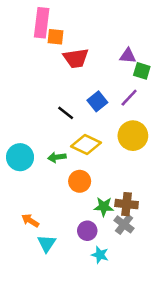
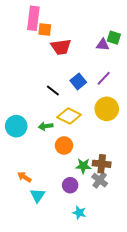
green square: (142, 71) -> (114, 38), moved
cyan star: (100, 255) -> (79, 213), moved

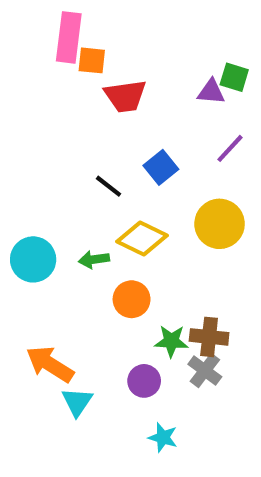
purple line: (104, 78) -> (230, 148), moved
orange arrow: (24, 177) -> (50, 364), size x1.6

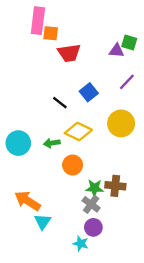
gray cross: (205, 370) -> (91, 204), moved
purple circle: (144, 381) -> (93, 227), moved
cyan star: (163, 437) -> (81, 244), moved

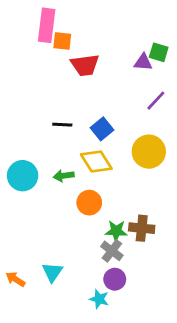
blue square: (89, 92) -> (102, 129), moved
black line: (60, 103) -> (62, 125), moved, turned -35
yellow diamond: (78, 132) -> (96, 162), turned 32
orange arrow: (28, 201) -> (15, 279), moved, size x0.6

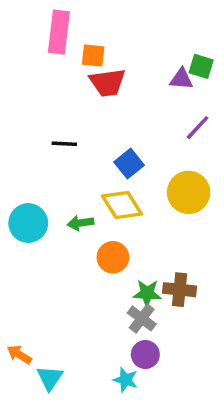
orange square: (62, 41) -> (93, 56), moved
black line: (62, 125) -> (64, 144), moved
cyan triangle: (52, 272) -> (50, 378), moved

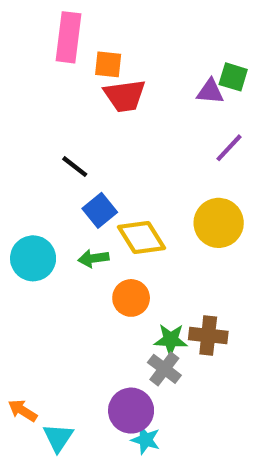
black line: (64, 144) -> (75, 167), turned 35
blue square: (129, 164) -> (100, 210), moved
purple circle: (145, 354) -> (131, 411), moved, size x1.4

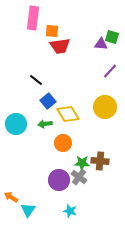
purple circle: (131, 411) -> (59, 180), moved

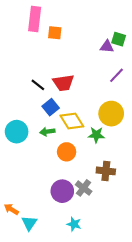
red trapezoid: (60, 46) -> (63, 83), moved
green star: (82, 163) -> (96, 135), moved

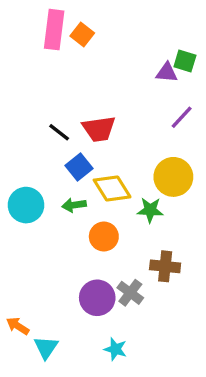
orange square: (55, 33) -> (82, 35), moved, turned 32

